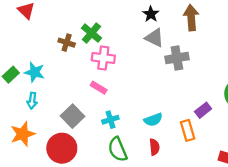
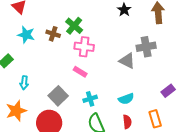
gray triangle: (154, 38) -> (127, 61), moved
cyan star: (35, 72) -> (26, 35), moved
orange rectangle: (188, 130) -> (155, 119), moved

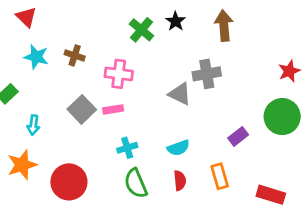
green cross: (74, 26) -> (141, 30), moved
pink rectangle: (80, 72) -> (113, 109), turned -40
gray square: (58, 96) -> (82, 109), moved

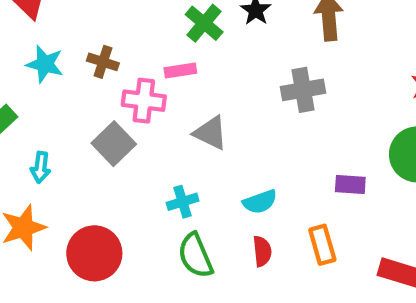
pink cross: (119, 74) -> (144, 101), moved
gray triangle: (180, 94) -> (210, 133), moved
pink rectangle: (113, 109) -> (180, 71), moved
purple rectangle: (238, 136) -> (350, 185), turned 42

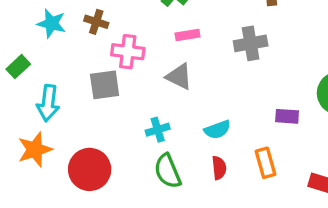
pink rectangle: (180, 71) -> (187, 35), moved
gray square: (114, 144) -> (105, 85), turned 36
cyan arrow: (41, 167) -> (48, 103), size x1.5

